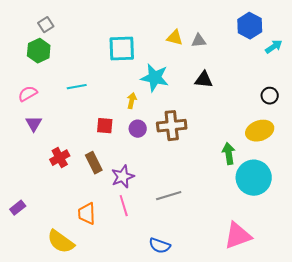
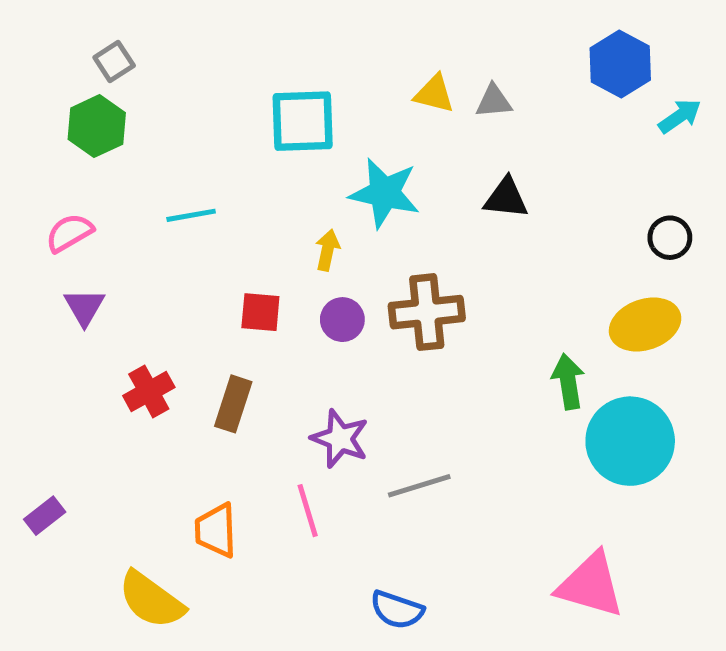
brown rectangle: (94, 163) -> (233, 404), turned 45
purple star: (123, 177) -> (340, 439), moved, turned -30
pink triangle: (238, 236) -> (590, 585), turned 36

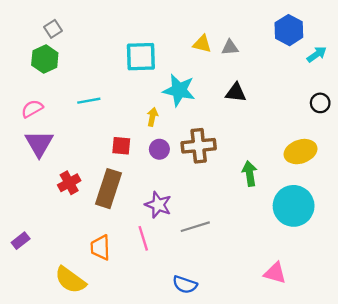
black circle: (670, 238) -> (320, 103), moved
purple triangle: (84, 307) -> (39, 143), size x1.5
green arrow: (568, 382) -> (250, 174), moved
brown rectangle: (233, 404) -> (108, 189), size x1.5
pink triangle: (590, 585) -> (275, 273), size x0.7

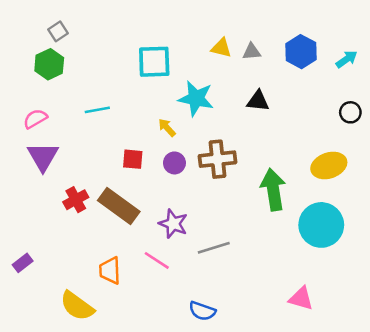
blue hexagon: (289, 30) -> (301, 52), moved
yellow arrow: (152, 117) -> (167, 128), turned -54
green arrow: (250, 174) -> (273, 190), size x1.5
brown rectangle: (108, 189) -> (119, 206), turned -72
pink line: (143, 238) -> (157, 260), turned -40

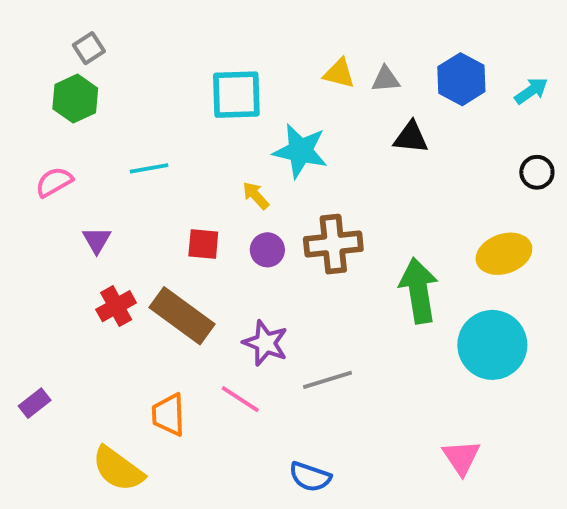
black triangle: (258, 101) -> (411, 137), moved
purple triangle: (43, 157) -> (97, 240), moved, size x0.6
pink triangle: (301, 298) -> (461, 457), turned 40

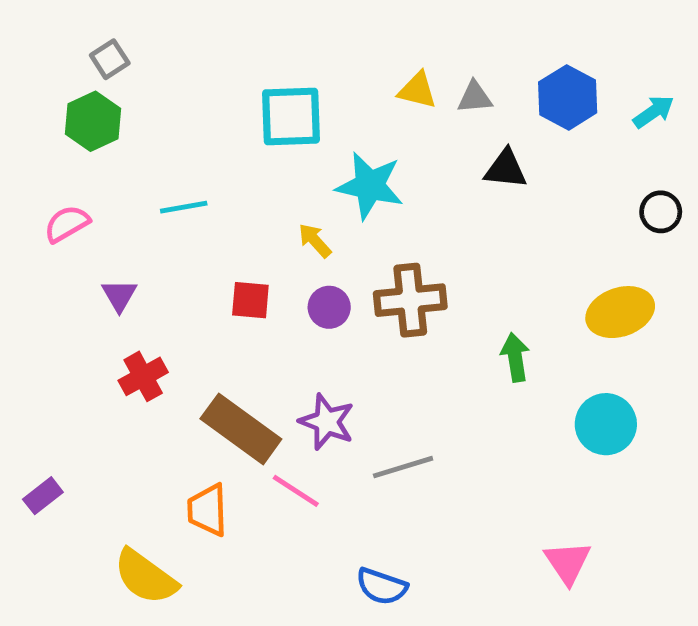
green arrow: (419, 291) -> (515, 357), size x0.6
brown rectangle: (182, 316) -> (241, 429), moved
cyan circle: (492, 345) -> (606, 424), size x0.7

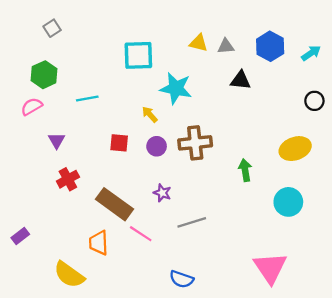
green hexagon: (93, 121) -> (44, 75), moved
purple star: (327, 422) -> (162, 193), moved, size x0.7
pink triangle: (568, 562) -> (270, 268), size x1.5

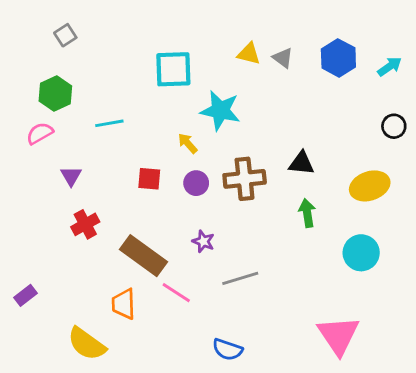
gray triangle: (226, 46) -> (283, 58), turned 42
black triangle: (241, 80) -> (301, 163), moved

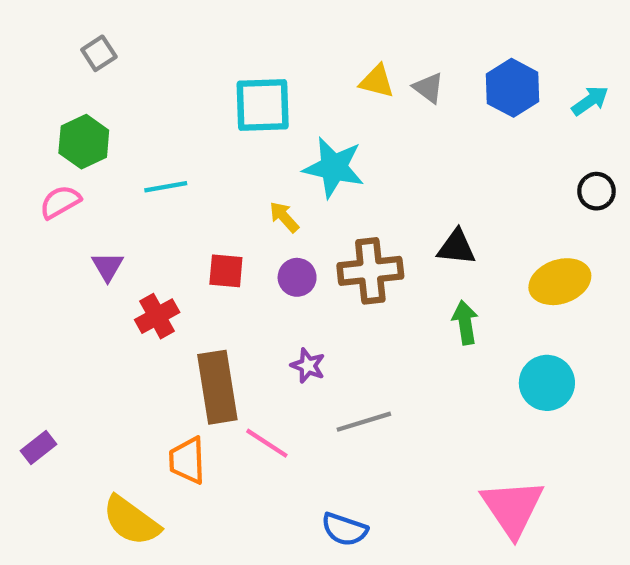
red cross: (85, 224) -> (157, 316), moved
brown rectangle: (144, 256) -> (217, 387), turned 45

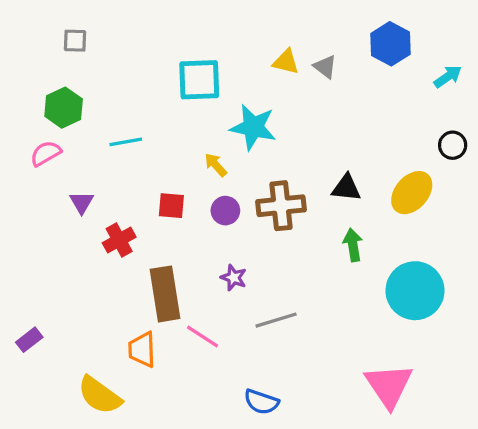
gray square: (99, 53) -> (75, 41), turned 35
blue hexagon: (512, 88) -> (390, 44), moved
yellow ellipse: (560, 282) -> (412, 193), moved, turned -30
cyan circle: (547, 383) -> (415, 291), size x1.4

